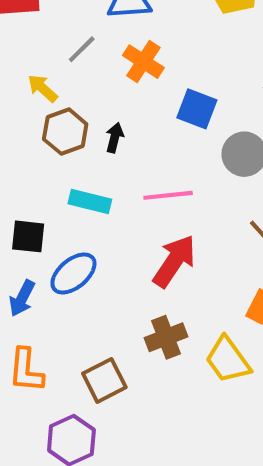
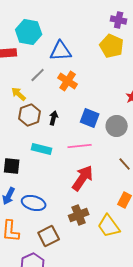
blue square: (197, 109) -> (90, 118), moved
blue ellipse: (73, 273) -> (34, 203), moved, turned 55

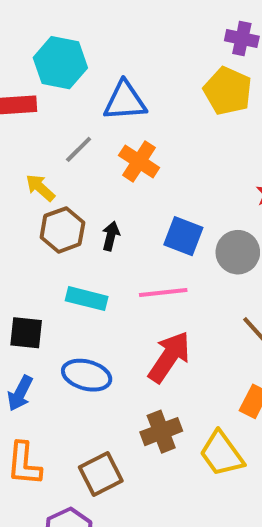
blue ellipse: (34, 203) -> (87, 375), moved

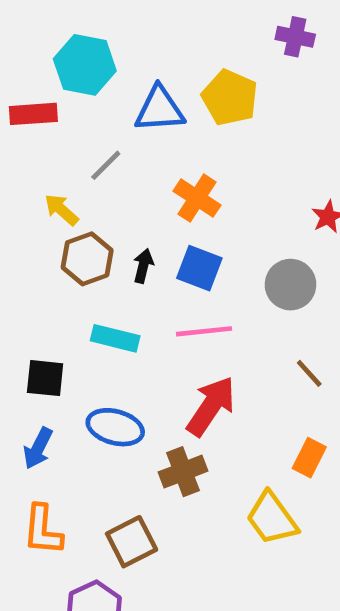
yellow pentagon: (228, 91) -> (230, 98), moved
orange cross: (139, 161) -> (197, 198), moved
blue square: (183, 236) -> (199, 268), moved
brown cross: (161, 432) -> (183, 472), moved

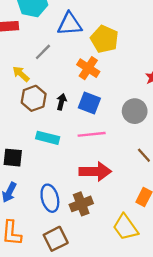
yellow pentagon: (230, 98) -> (104, 39), moved
red arrow: (211, 406) -> (95, 171), turned 56
blue ellipse: (115, 427) -> (50, 198), moved, turned 60

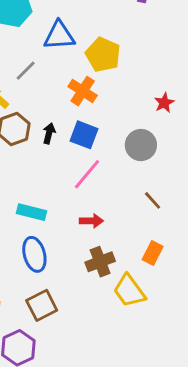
pink line: (92, 134) -> (87, 174), turned -44
cyan rectangle: (48, 138) -> (32, 212), moved
red arrow: (95, 171) -> (91, 221), size x0.6
brown cross: (81, 204) -> (100, 262), moved

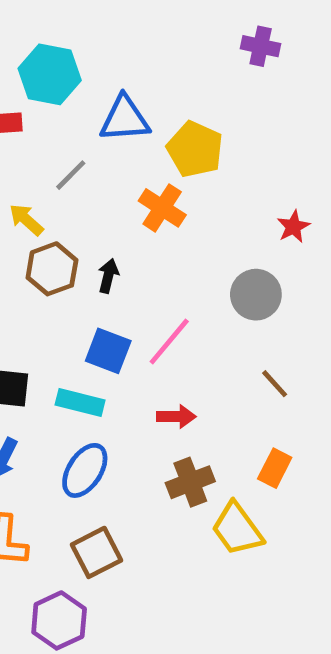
blue square: (84, 135) -> (108, 351), moved
blue ellipse: (34, 254) -> (85, 470), turned 48

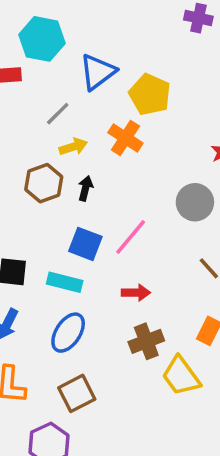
blue triangle: (125, 119) -> (98, 72), turned -33
yellow arrow: (26, 220) -> (73, 147), moved, turned 120

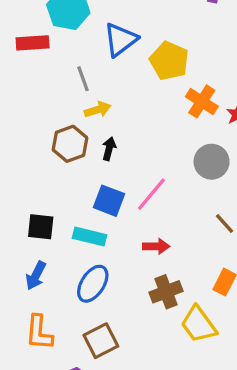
gray line: (58, 114) -> (83, 79), turned -65
orange cross: (125, 138) -> (202, 101), moved

